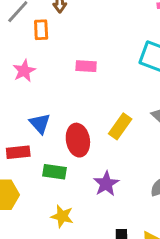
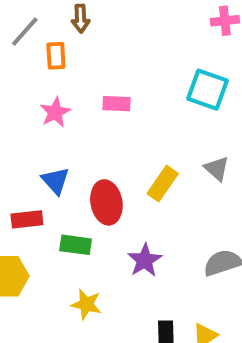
pink star: (24, 71) -> (55, 112), moved

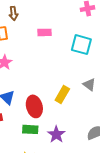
pink rectangle: (117, 104) -> (44, 32), moved
green rectangle: (76, 245) -> (30, 129), moved

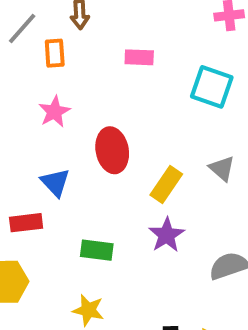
red ellipse: (34, 106) -> (112, 150), moved
purple star: (56, 134) -> (167, 235), moved

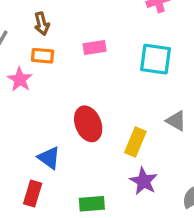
orange rectangle: (55, 53) -> (43, 56), moved, turned -70
pink star: (54, 112) -> (20, 79), moved
red rectangle: (26, 223) -> (33, 194), turned -55

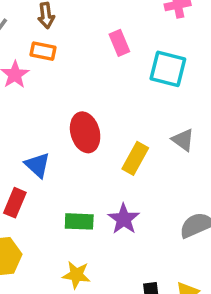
pink rectangle: (95, 48) -> (119, 43), moved, turned 70
purple star: (144, 181) -> (124, 219), moved

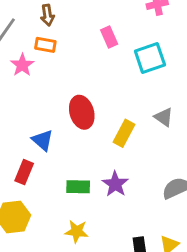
cyan square: (168, 69) -> (150, 58), turned -32

